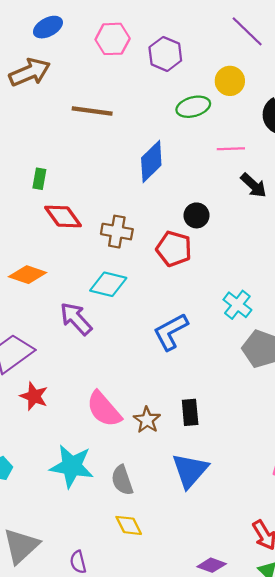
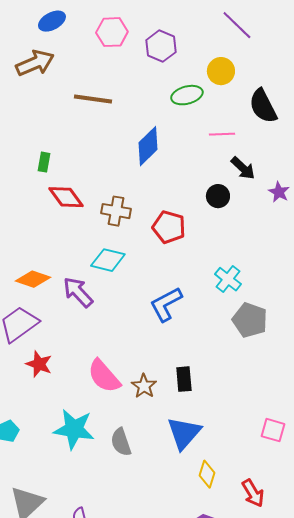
black circle: (196, 215) -> (218, 196), moved
orange diamond: (28, 275) -> (33, 279), moved
yellow diamond: (129, 525) -> (207, 474), moved, turned 44

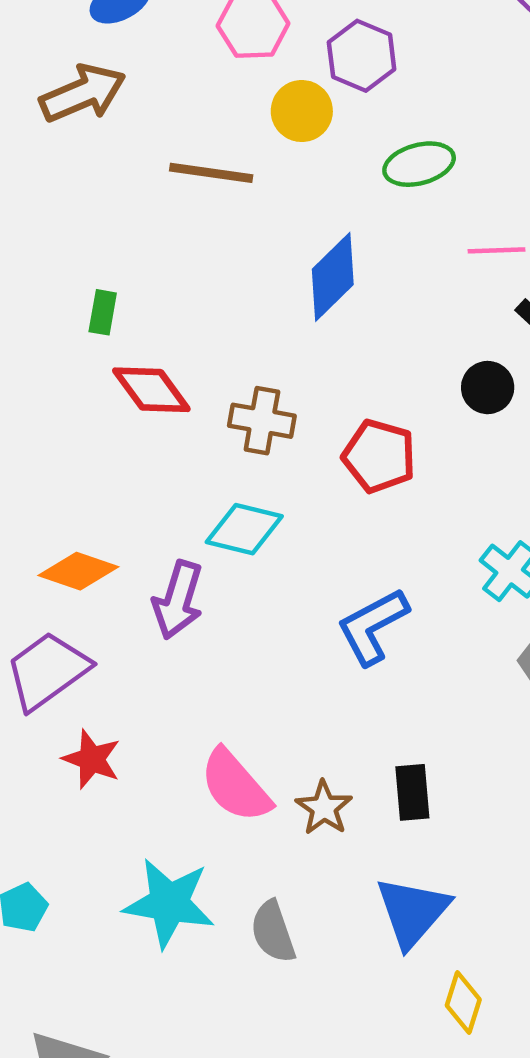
yellow circle: (221, 71) -> (302, 111), moved
purple arrow: (78, 292) -> (178, 600), turned -120

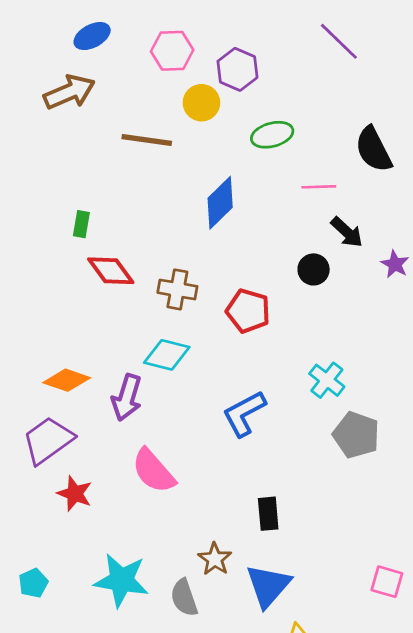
pink semicircle: (235, 786) -> (153, 471), moved
brown star: (324, 808) -> (215, 559), moved

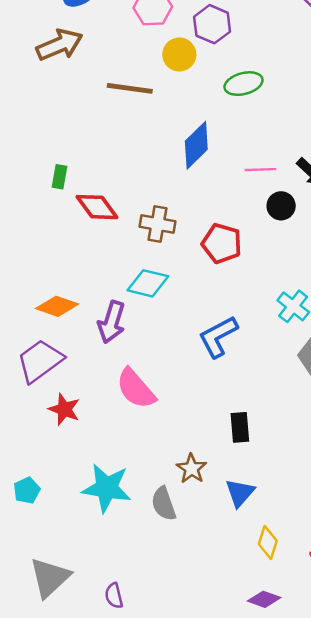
pink line: (319, 187) -> (260, 170), moved
green rectangle: (81, 224) -> (59, 177), moved
blue triangle: (268, 586) -> (240, 493), size x0.7

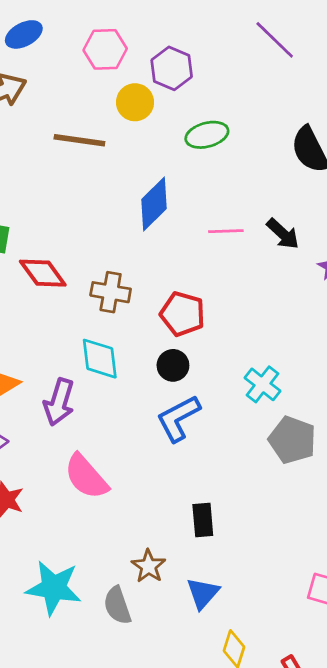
black circle: (281, 206) -> (173, 365), moved
cyan diamond: (148, 283) -> (100, 359), turned 69

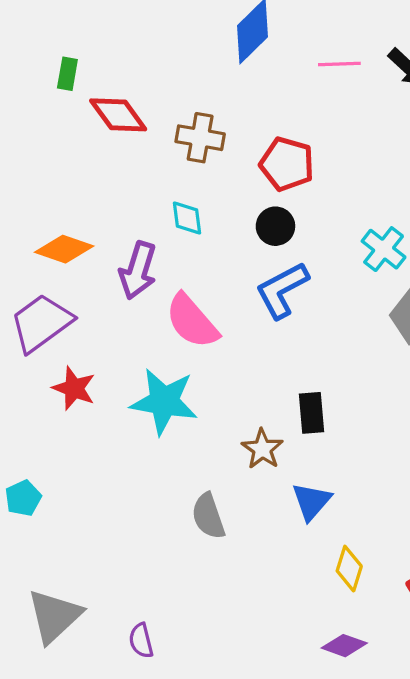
cyan diamond: (100, 359) -> (187, 218), size x0.7
pink semicircle: (86, 477) -> (192, 321), moved
brown star: (149, 566) -> (262, 449), moved
cyan star: (54, 588) -> (164, 401), moved

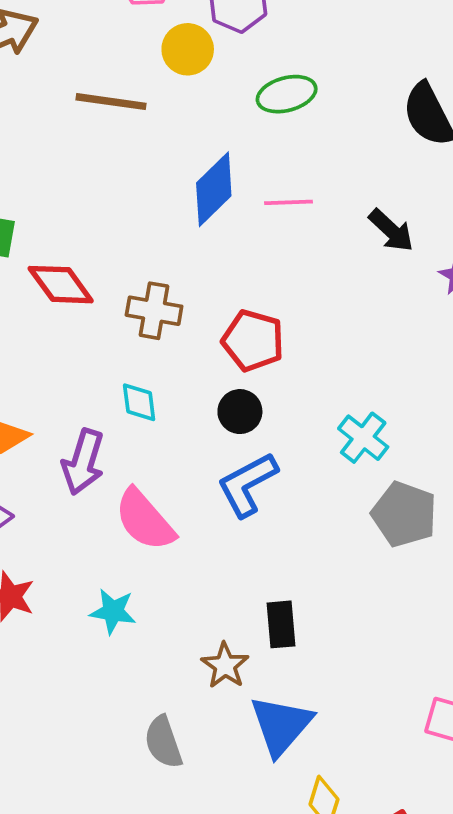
pink line: (339, 64) -> (288, 202), moved
cyan star: (164, 401) -> (113, 611), size x0.6
blue triangle: (311, 501) -> (281, 725), size x1.4

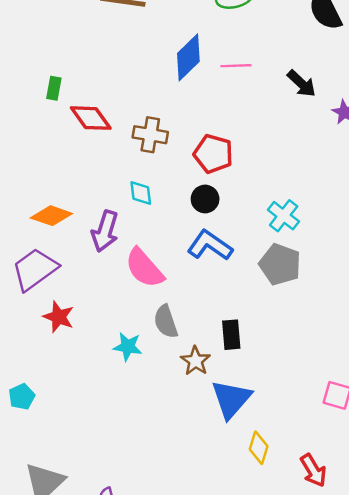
blue L-shape: (247, 484) -> (210, 245), turned 63
gray pentagon: (404, 514) -> (280, 264), moved
cyan star: (113, 611) -> (128, 347), moved
gray semicircle: (163, 742) -> (166, 322), moved

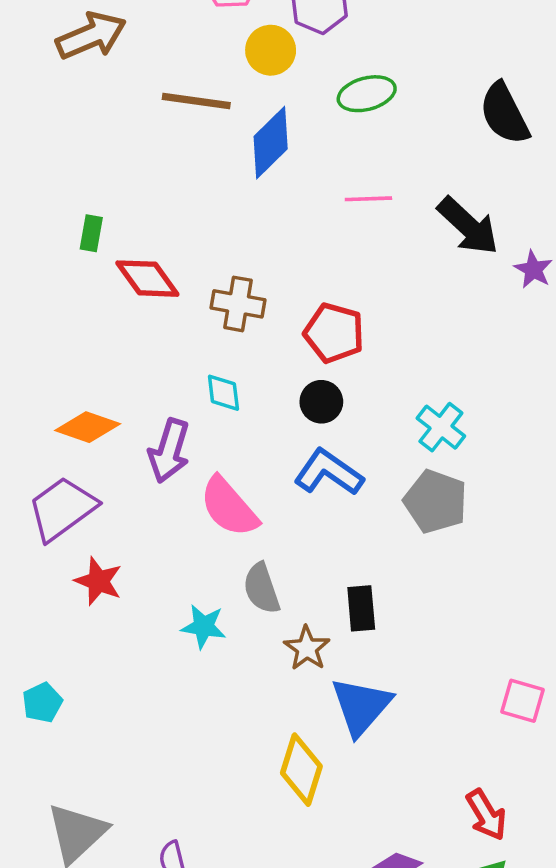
blue diamond: (188, 57) -> (271, 143), moved
black arrow: (301, 84) -> (468, 226), size x1.4
yellow diamond: (259, 448) -> (301, 770), moved, size x1.4

